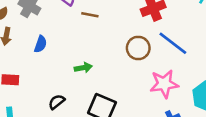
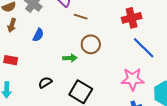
brown circle: (138, 48) -> (91, 44), moved

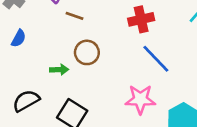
black semicircle: (45, 82) -> (26, 101), size x1.5

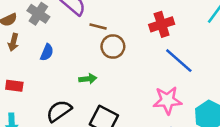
brown circle: (87, 52) -> (113, 47), moved

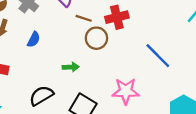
red cross: (162, 24) -> (117, 17), moved
pink star: (167, 100) -> (126, 91), moved

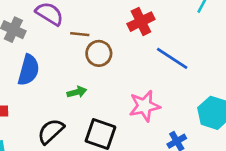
red cross: (117, 17) -> (141, 22), moved
blue semicircle: (34, 39) -> (29, 70), size x1.6

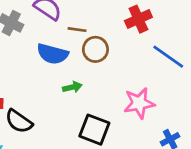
blue semicircle: (29, 70) -> (52, 54), moved, turned 88
black semicircle: (51, 131) -> (19, 121), moved, turned -104

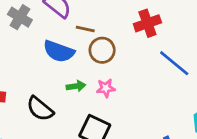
pink star: (139, 103) -> (106, 88), moved, size x0.6
black semicircle: (19, 121) -> (40, 109), moved

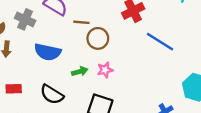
blue semicircle: (59, 51) -> (48, 52), moved

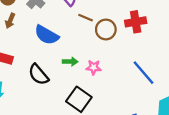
brown circle: (98, 38) -> (106, 29), moved
blue line: (160, 42) -> (143, 73), moved

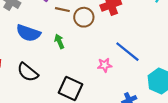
green arrow: (70, 62) -> (59, 41), moved, turned -104
pink star: (94, 67) -> (105, 65), moved

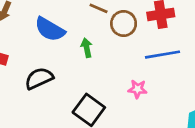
blue line: (127, 52) -> (162, 55), moved, turned -60
black semicircle: (28, 72) -> (39, 78), turned 105

